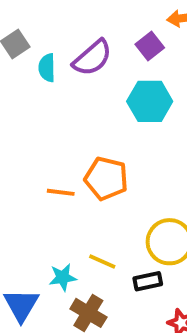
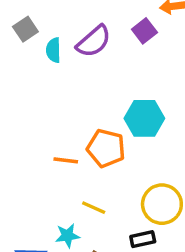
cyan hexagon: (150, 101) -> (144, 118), moved
yellow line: (102, 262) -> (94, 208), moved

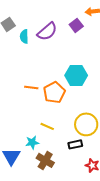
orange pentagon: (106, 148) -> (54, 92), turned 30
orange line: (66, 160) -> (31, 87), moved

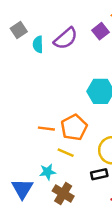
orange line: (31, 87) -> (46, 129), moved
orange pentagon: (54, 92) -> (74, 127), moved

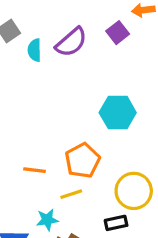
orange line: (46, 129) -> (34, 170), moved
yellow line: (66, 153) -> (71, 194), turned -42

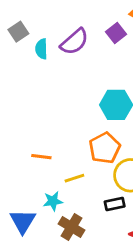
orange pentagon: (82, 161) -> (105, 148), moved

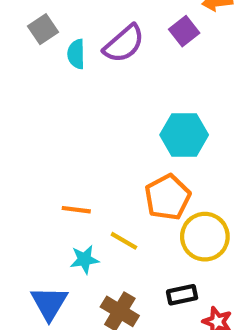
yellow line: (74, 178) -> (124, 241), turned 48
cyan star: (53, 201) -> (85, 259), moved
black rectangle: (115, 204) -> (182, 295), moved

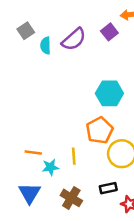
orange line: (76, 210) -> (33, 152), moved
yellow line: (124, 241) -> (74, 156), turned 56

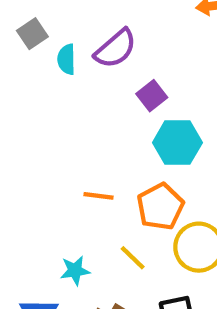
purple square: (109, 32) -> (152, 96), moved
orange line: (33, 152) -> (98, 196), moved
yellow line: (74, 156) -> (133, 258), moved, turned -42

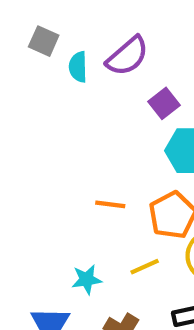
gray square: (32, 34) -> (44, 41), turned -32
yellow line: (133, 258) -> (145, 267), turned -68

